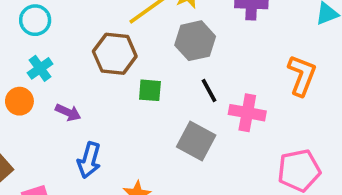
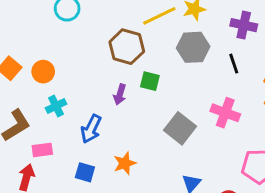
cyan cross: (40, 68) -> (56, 106), moved
black line: (209, 91) -> (234, 64), moved
purple arrow: (68, 112) -> (120, 94), moved, turned 72

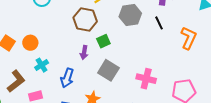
green square: (150, 81) -> (103, 41), turned -32
pink cross: (225, 113) -> (146, 79), moved
gray square: (180, 128) -> (108, 70), moved

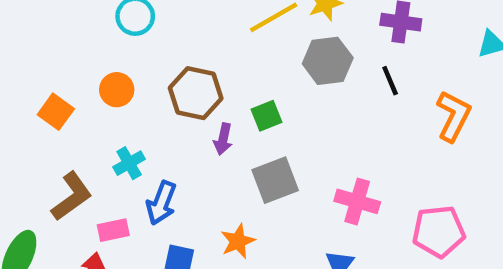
brown hexagon: (85, 20) -> (196, 93), moved
orange circle: (30, 43) -> (117, 90), moved
gray square: (108, 70) -> (275, 180), turned 35
blue arrow: (67, 78) -> (161, 203), moved

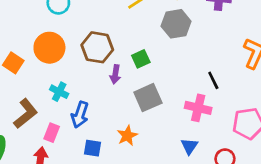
black line: (390, 81) -> (213, 80), moved
orange circle: (117, 90) -> (49, 48), size x1.5
cyan cross: (129, 163) -> (59, 92), turned -30
pink rectangle: (113, 230) -> (52, 133), turned -54

